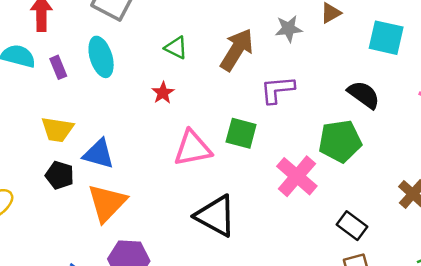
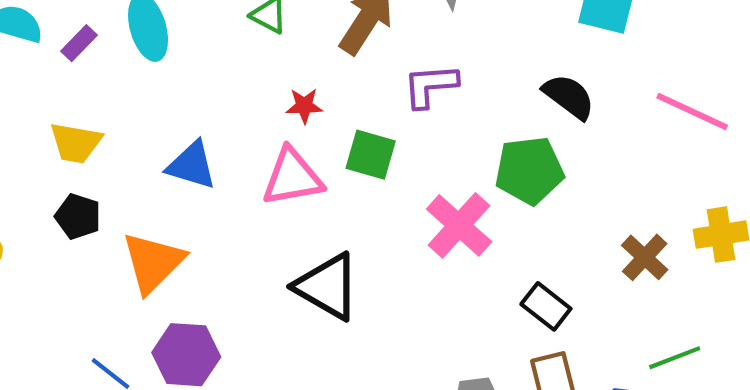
purple rectangle: (58, 67) -> (79, 43), turned 65
red star: (163, 93) -> (304, 106), moved, turned 30
blue triangle: (99, 154) -> (192, 165), moved

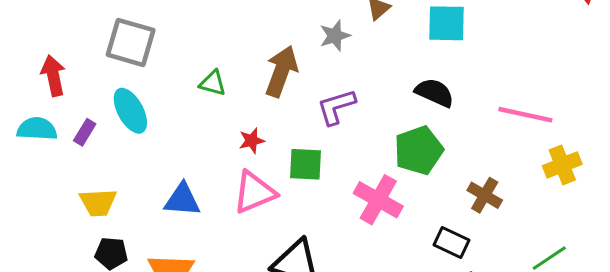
pink line: (692, 112) -> (525, 115), moved
brown cross: (645, 257) -> (485, 195), moved

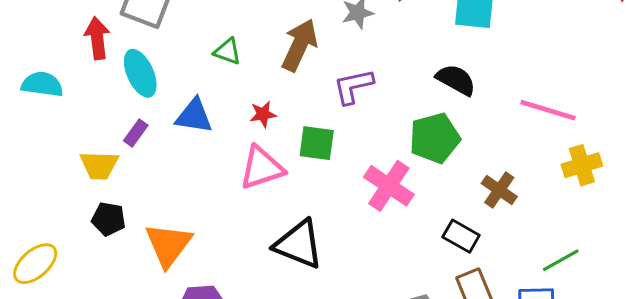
red arrow: (53, 76) -> (97, 38), moved
purple rectangle: (85, 132) -> (136, 133), moved
blue triangle: (182, 200) -> (194, 116), moved

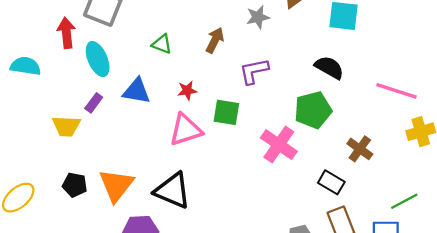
brown arrow: (299, 45) -> (215, 40), size x0.7
black pentagon: (109, 219) -> (75, 185), moved
black triangle: (299, 244) -> (172, 190), moved

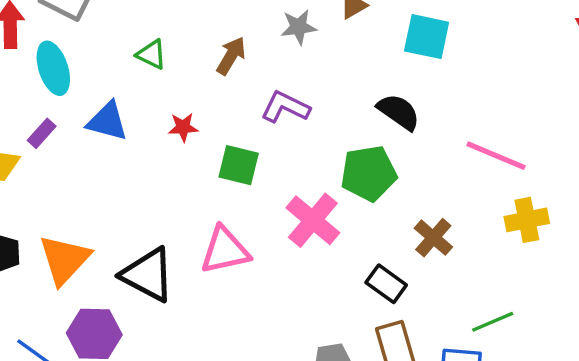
purple L-shape: (254, 71) -> (285, 107), turned 32
pink triangle: (186, 130) -> (225, 250), moved

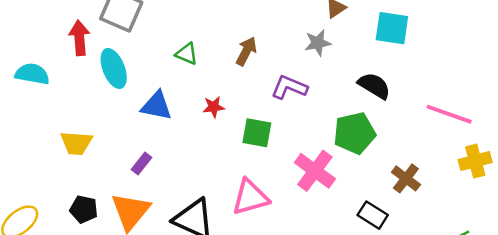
gray star: (299, 27) -> (318, 43), moved
purple rectangle: (42, 133) -> (141, 164), moved

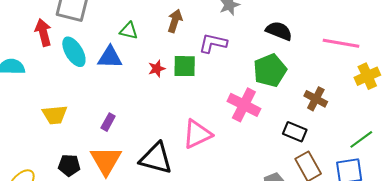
blue triangle: (157, 106) -> (110, 57), moved
green square: (257, 133) -> (185, 66), moved

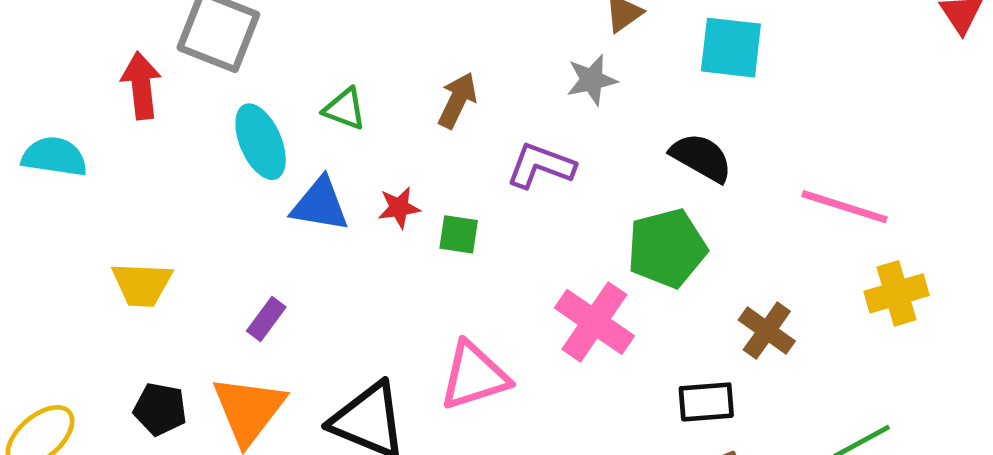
cyan ellipse: (74, 52) -> (261, 142), moved
blue triangle: (110, 57) -> (320, 204), moved
green square: (185, 66) -> (459, 234), moved, size x0.7
black rectangle: (295, 132) -> (706, 402), turned -35

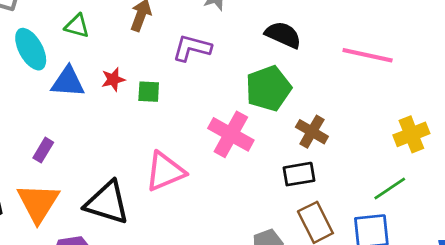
yellow cross: (897, 293) -> (411, 134), moved
brown cross: (767, 331) -> (312, 132), moved

